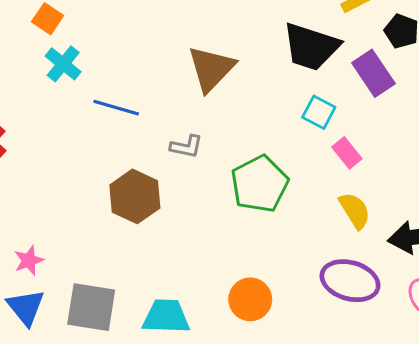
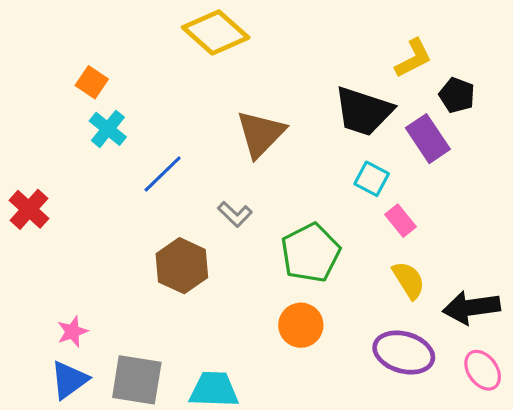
blue line: (116, 108) -> (163, 174), turned -60
gray L-shape: (186, 147) -> (235, 214), turned 32
orange circle: (250, 299) -> (301, 325), moved
blue triangle: (26, 307) -> (69, 380), turned 33

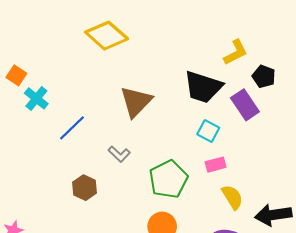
orange square: (92, 82) -> (16, 75), moved
pink rectangle: (401, 221) -> (216, 165), moved, turned -66
brown hexagon: (182, 266) -> (85, 188), size x0.7

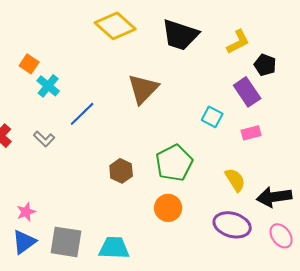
black trapezoid: (203, 87) -> (180, 35), moved
gray L-shape: (119, 154) -> (44, 139), moved
pink rectangle: (216, 165) -> (251, 133), moved
brown hexagon: (85, 188) -> (121, 171), moved

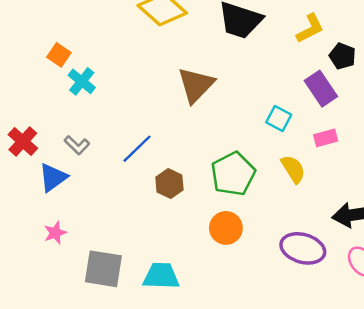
blue line: (82, 114) -> (137, 149), moved
yellow semicircle: (235, 180) -> (293, 169), moved
blue triangle: (24, 242) -> (53, 177), moved

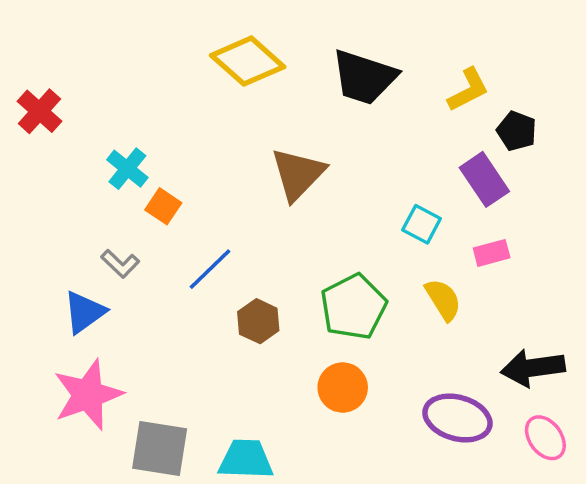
orange square: (59, 55) -> (163, 206), moved
red cross: (23, 141) -> (39, 111), moved
pink star: (55, 233) -> (88, 395), size x2.0

